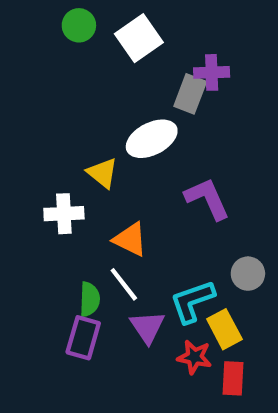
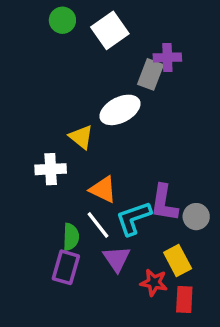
purple L-shape: (207, 199) -> (164, 203), moved, turned -147
cyan L-shape: (192, 301) -> (134, 218), moved

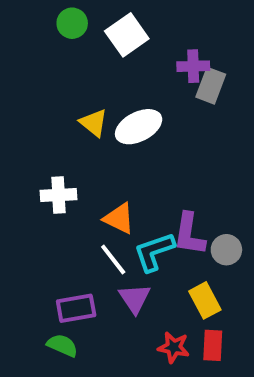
gray rectangle: (150, 74) -> (211, 86), moved
yellow triangle: (81, 137) -> (94, 123), moved
green semicircle: (71, 237) -> (62, 345), moved, turned -68
purple rectangle: (66, 267) -> (76, 308), turned 64
red star: (154, 283) -> (174, 347), moved

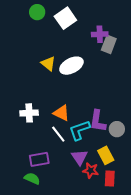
white cross: (58, 195) -> (29, 113), moved
purple triangle: (135, 299) -> (80, 157), moved
red star: (174, 347) -> (91, 170), moved

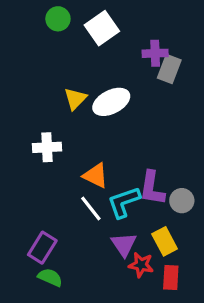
yellow triangle: (48, 64) -> (75, 99), turned 35
white cross: (29, 113) -> (47, 147), moved
purple rectangle: (39, 159) -> (42, 248), moved, turned -48

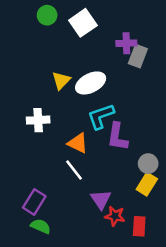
purple L-shape: (152, 188) -> (117, 137), moved
cyan L-shape: (124, 202) -> (101, 116), moved
yellow rectangle: (165, 241) -> (147, 184), moved, turned 60

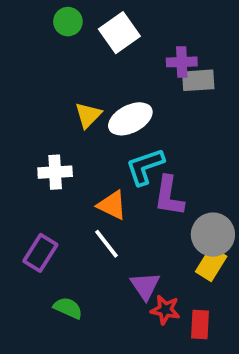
gray rectangle: (138, 56) -> (198, 80), turned 65
gray circle: (148, 164) -> (213, 235), size x1.5
purple rectangle: (34, 202) -> (40, 253), moved
green semicircle: (41, 226) -> (68, 308), moved

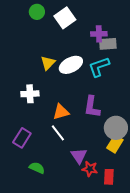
cyan L-shape: (145, 167) -> (99, 67), moved
orange triangle: (112, 205) -> (61, 112), turned -42

